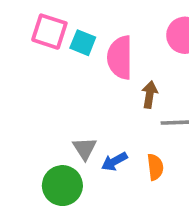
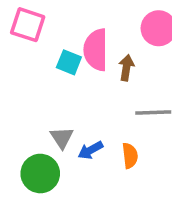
cyan square: (83, 43) -> (69, 62), moved
brown arrow: (150, 95) -> (126, 68), moved

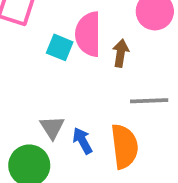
blue arrow: (90, 150) -> (83, 141), turned 90
orange semicircle: (130, 156) -> (124, 146), size x1.6

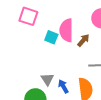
brown arrow: (121, 53) -> (83, 40), turned 32

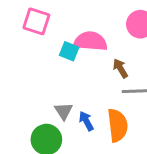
pink semicircle: (66, 30) -> (91, 41), turned 95
brown arrow: (83, 40) -> (120, 68), moved, turned -72

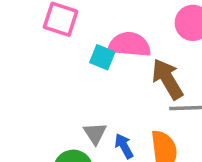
brown arrow: (120, 68) -> (167, 79), size x1.6

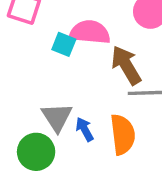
gray triangle: (95, 133) -> (57, 117), size x1.4

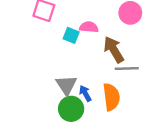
pink semicircle: (90, 32) -> (89, 27), size x0.7
green circle: (36, 152) -> (71, 109), moved

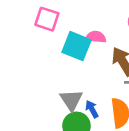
cyan square: (71, 35) -> (76, 46), size x1.6

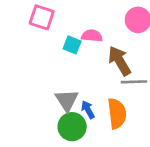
cyan square: (76, 46) -> (72, 45), size x0.6

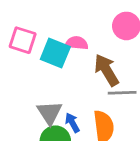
pink square: (42, 17) -> (23, 40), moved
cyan square: (72, 45) -> (55, 53), size x1.5

